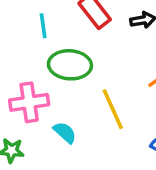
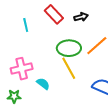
green ellipse: (70, 65) -> (69, 48), moved

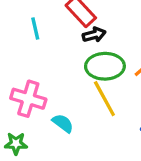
black arrow: (81, 17) -> (94, 35), moved
pink cross: (22, 69) -> (28, 99), turned 30

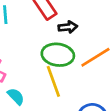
black arrow: (94, 35) -> (68, 27), moved

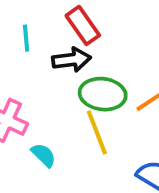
black arrow: (68, 27) -> (71, 60), moved, size x1.4

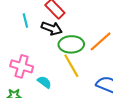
black arrow: (71, 60) -> (52, 28), turned 36

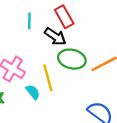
yellow line: (71, 66) -> (48, 78), moved

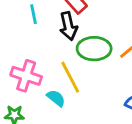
black arrow: (55, 37) -> (68, 26), turned 55

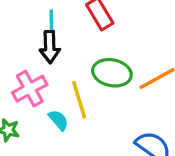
black arrow: (68, 26) -> (50, 47), moved
pink cross: (26, 76) -> (30, 89), turned 32

